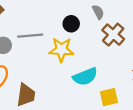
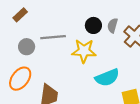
gray semicircle: (98, 12) -> (113, 25), moved, turned -136

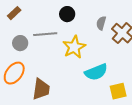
black circle: (93, 25) -> (67, 14), moved
yellow star: (84, 51) -> (74, 47), turned -30

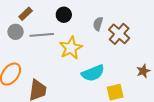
brown rectangle: (14, 13) -> (26, 14), moved
gray circle: (20, 43) -> (16, 32), moved

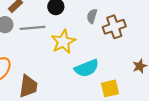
brown cross: (119, 34) -> (114, 27), turned 30

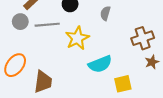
brown cross: (114, 27) -> (143, 38), moved

